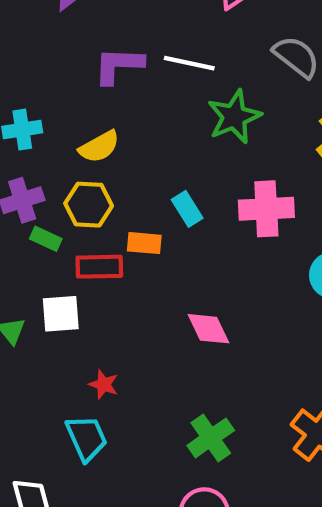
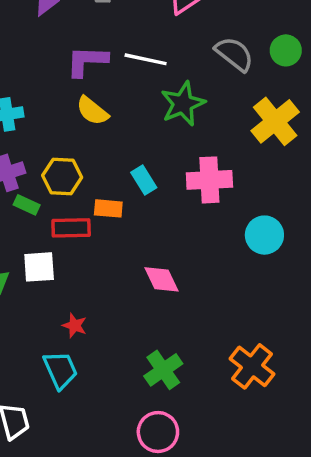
yellow semicircle: (99, 147) -> (92, 111), moved, turned 68

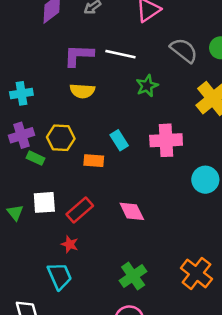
green star: (183, 104) -> (147, 86), size x0.7
yellow semicircle: (92, 111) -> (82, 91), turned -35
red rectangle: (71, 228) -> (80, 210), moved, turned -40

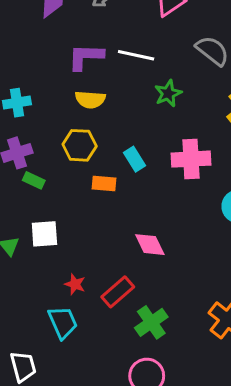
yellow hexagon: (61, 138) -> (80, 145), moved
red rectangle: (80, 210) -> (118, 292), moved

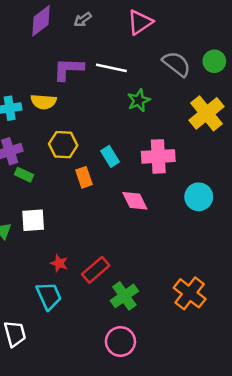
yellow semicircle: (90, 100) -> (44, 102), moved
orange rectangle: (104, 183) -> (84, 177), turned 66
pink diamond: (150, 245) -> (135, 201), moved

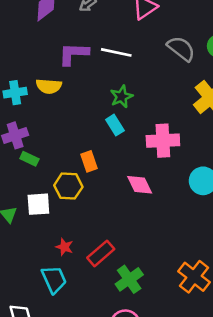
green star: (139, 100) -> (121, 97), moved
yellow hexagon: (63, 145) -> (68, 186), moved
cyan rectangle: (110, 156) -> (115, 125), moved

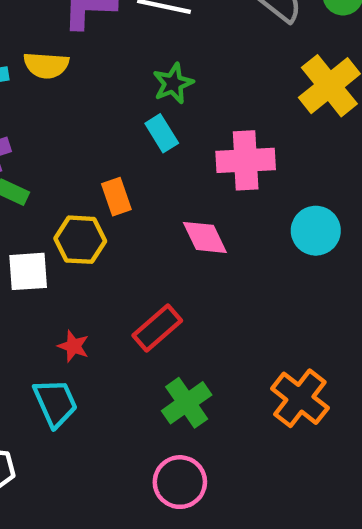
red rectangle: (101, 253) -> (157, 328), moved

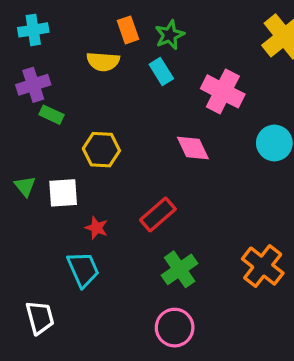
yellow semicircle: (46, 65) -> (103, 62), moved
pink cross: (246, 160) -> (223, 91), turned 30
orange rectangle: (116, 197) -> (128, 30), moved
white square: (28, 271) -> (63, 193), moved

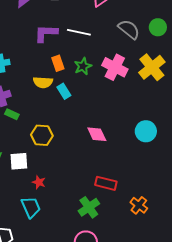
cyan rectangle: (161, 71) -> (64, 91), moved
pink cross: (223, 91) -> (115, 67), moved
red rectangle: (158, 214) -> (106, 183), moved, turned 55
orange cross: (263, 266) -> (139, 205), size x0.7

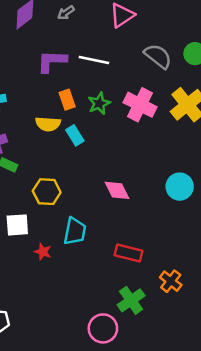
cyan trapezoid: (31, 207) -> (75, 231), moved, turned 35
green cross: (89, 207) -> (131, 300), moved

